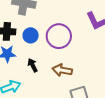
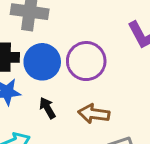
blue circle: (31, 35) -> (42, 62), size x1.5

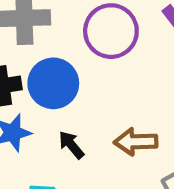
purple circle: (86, 61) -> (111, 31), moved

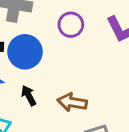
purple circle: (111, 31) -> (71, 25), size x0.7

